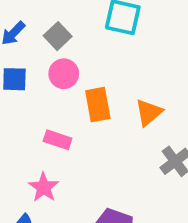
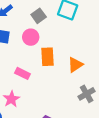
gray square: (58, 36) -> (39, 16), moved

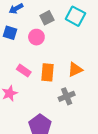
orange rectangle: (48, 57) -> (47, 72), moved
gray cross: (87, 94) -> (67, 96), moved

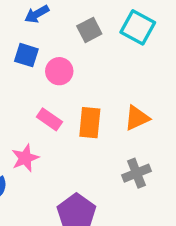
pink circle: (36, 37) -> (59, 71), moved
gray cross: (67, 96) -> (136, 173), moved

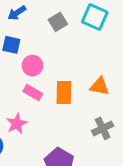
pink circle: (59, 71) -> (32, 66), moved
orange triangle: (137, 118) -> (100, 86), turned 40

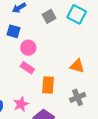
orange rectangle: (64, 93) -> (48, 85), moved
pink star: (17, 124) -> (21, 104), moved

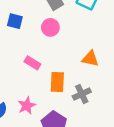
pink circle: (28, 48) -> (50, 27), moved
gray cross: (78, 97) -> (82, 94), moved

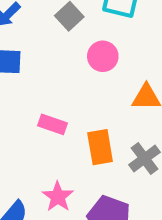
pink circle: (50, 27) -> (103, 56), moved

